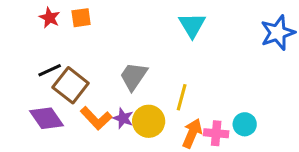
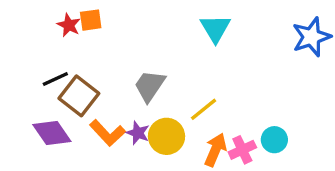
red star: (50, 18) -> (69, 25), moved
yellow line: (182, 97) -> (204, 109), turned 36
pink cross: (216, 133) -> (242, 150), turned -30

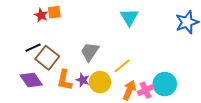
orange L-shape: (108, 133) -> (64, 80), turned 55
cyan circle: (274, 140) -> (165, 84), size x1.5

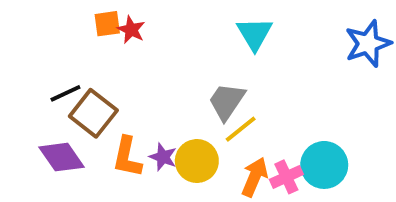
red star: (41, 15) -> (131, 30), moved
gray trapezoid: (90, 52) -> (227, 101), moved

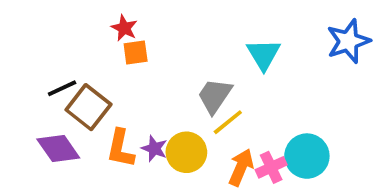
orange square: (107, 24) -> (136, 52), moved
cyan triangle: (255, 34) -> (264, 54), moved

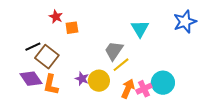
red star: (124, 28) -> (56, 17), moved
orange L-shape: (120, 149) -> (51, 85), moved

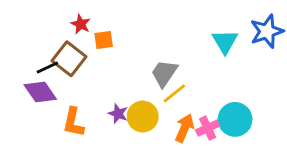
cyan triangle: (140, 29) -> (225, 41), moved
brown square: (47, 57) -> (69, 59), moved
purple diamond: (31, 79) -> (40, 92), moved

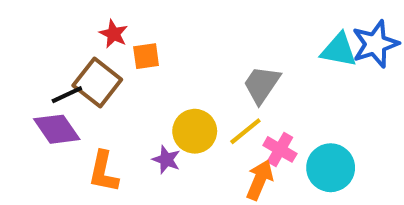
cyan triangle: (225, 41) -> (339, 50), moved, turned -48
gray trapezoid: (164, 73) -> (262, 85), moved
yellow circle: (143, 117) -> (195, 131), moved
pink cross: (208, 128) -> (280, 149), moved, turned -35

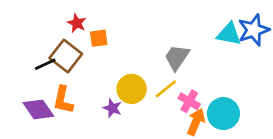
purple diamond: (57, 129) -> (38, 109), moved
orange L-shape: (103, 172) -> (63, 100), moved
orange arrow: (260, 180) -> (196, 122), moved

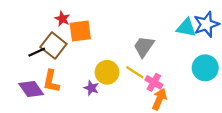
orange square: (99, 38) -> (80, 31), size x1.5
yellow line: (166, 89) -> (135, 72), turned 72
cyan circle: (223, 114) -> (205, 68), moved

